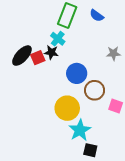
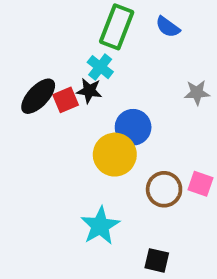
brown circle: (95, 90) -> (164, 189), moved
yellow circle: (67, 108) -> (115, 155), moved
cyan star: (80, 130) -> (100, 226), moved

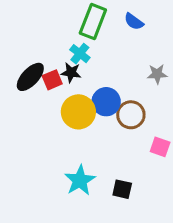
yellow circle: (115, 155) -> (78, 112), moved
brown circle: (164, 189) -> (131, 115), moved
black square: (157, 260) -> (122, 189), moved

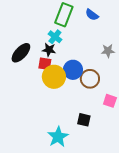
red square: (52, 80) -> (45, 64), moved, turned 32
cyan star: (80, 180) -> (58, 137), moved
black square: (122, 189) -> (84, 120), moved

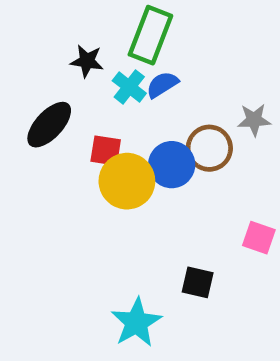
blue semicircle: (92, 15) -> (162, 85), moved, turned 112
black star: (49, 50) -> (87, 61), moved
brown circle: (90, 79) -> (209, 148), moved

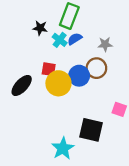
gray star: (254, 120) -> (105, 44), moved
black ellipse: (49, 125) -> (22, 85), moved
black square: (198, 282) -> (91, 130), size x1.6

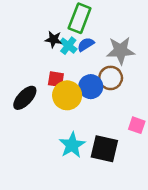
black star: (40, 28) -> (53, 39), moved
gray star: (105, 44) -> (121, 51), size x1.6
cyan star: (63, 148) -> (72, 145), moved

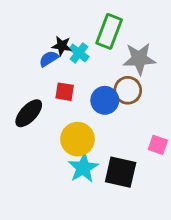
green rectangle: (80, 18) -> (109, 31), moved
blue semicircle: (86, 44) -> (49, 59), moved
yellow circle: (67, 95) -> (78, 139), moved

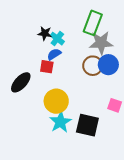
green rectangle: (109, 31) -> (93, 23), moved
blue semicircle: (49, 59) -> (54, 54), moved
blue circle: (105, 100) -> (108, 65), moved

